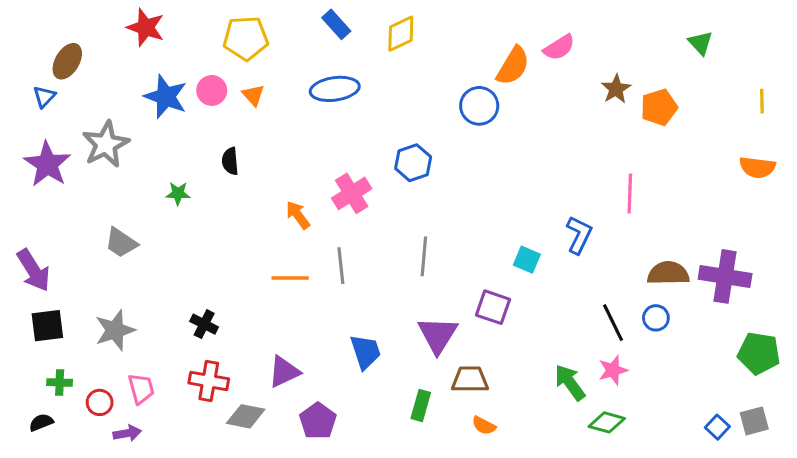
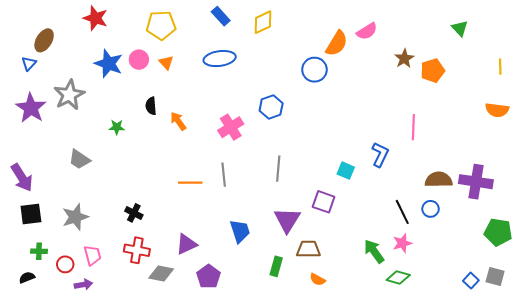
orange arrow: (298, 215) -> (178, 121), moved
gray square: (754, 421) -> (495, 276), turned 30

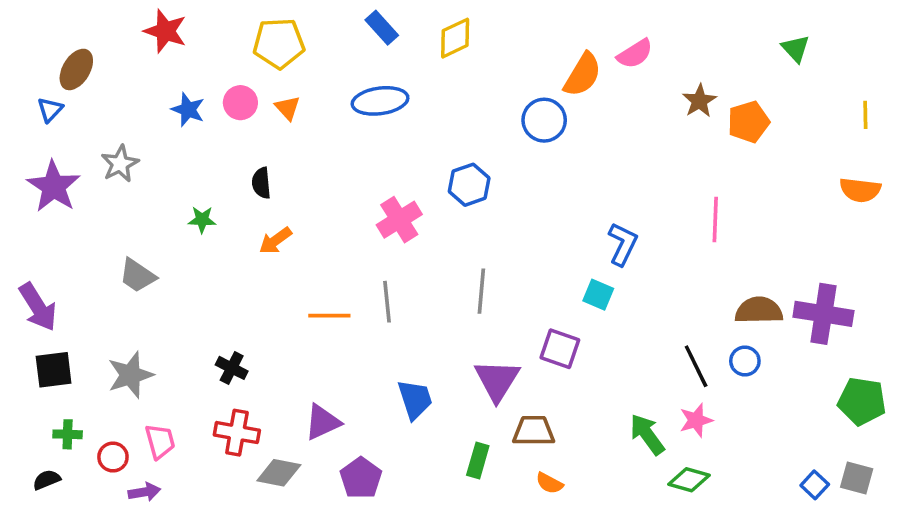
blue star: (109, 64) -> (188, 110), size x0.7
gray star: (69, 95) -> (120, 164), size x0.7
orange arrow: (178, 121) -> (275, 241), moved, turned -90
blue L-shape: (380, 154) -> (623, 244), moved

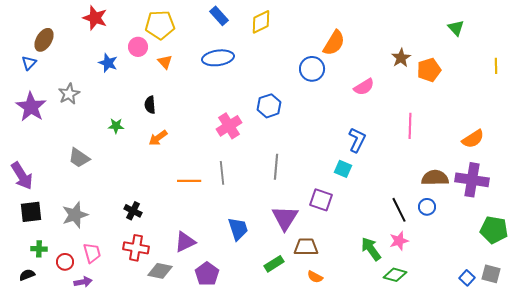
pink semicircle: (635, 54) -> (364, 87), moved
pink circle: (240, 103) -> (138, 47), moved
orange semicircle: (860, 190) -> (473, 139), moved, turned -40
green rectangle: (478, 461) -> (274, 264), turned 42

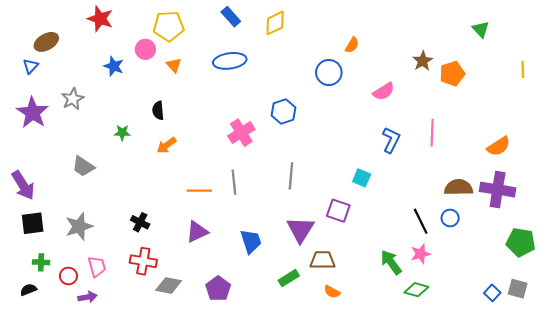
brown ellipse: (44, 40) -> (46, 42), turned 30
orange semicircle: (334, 43) -> (352, 45), size x0.6
blue L-shape: (357, 140) -> (391, 140), moved
purple triangle: (185, 242) -> (197, 232), moved

